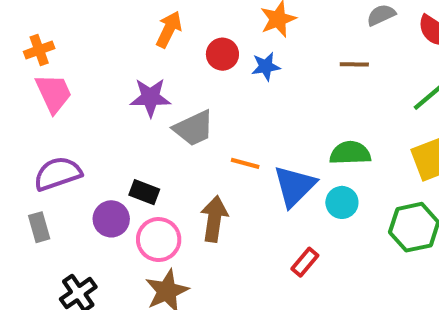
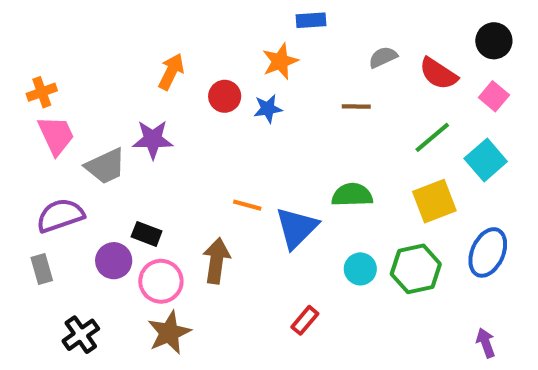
gray trapezoid: (194, 128) -> (105, 166), moved
cyan circle: (342, 202) -> (360, 269), moved
red rectangle: (305, 262) -> (305, 320), moved

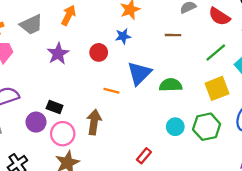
red circle: (225, 96) -> (99, 52), moved
purple star: (153, 139) -> (58, 54), turned -30
gray trapezoid: (105, 166) -> (31, 25), moved
blue triangle: (297, 228) -> (139, 73), moved

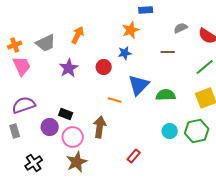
red rectangle: (144, 156) -> (134, 156), moved

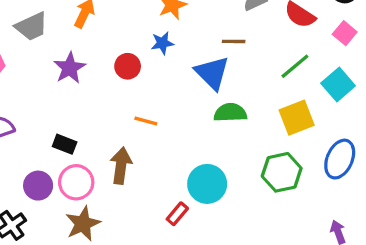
blue triangle: (139, 85) -> (212, 73), moved, turned -30
purple circle: (50, 127) -> (38, 186), moved
cyan circle: (170, 131) -> (207, 184), moved, size x1.5

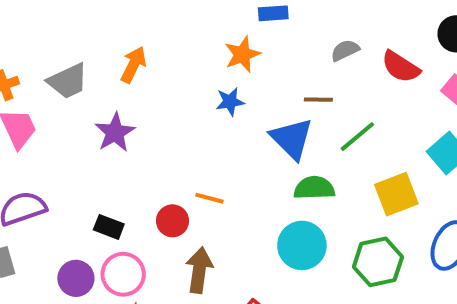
red circle: (128, 66) -> (172, 221), moved
green line: (295, 66) -> (357, 137), moved
brown arrow: (121, 166) -> (199, 270), moved
cyan circle: (207, 184) -> (302, 245), moved

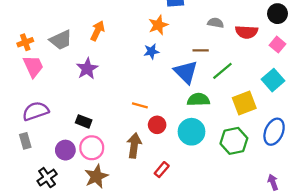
gray semicircle: (345, 50) -> (216, 23), turned 35
red semicircle: (401, 67) -> (247, 32), turned -30
red circle: (172, 221) -> (157, 125), moved

